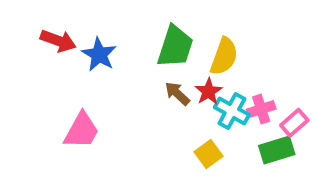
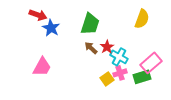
red arrow: (58, 41) -> (38, 15), moved
yellow semicircle: (224, 56) -> (142, 19), moved
pink cross: (261, 109) -> (120, 73), moved
pink rectangle: (294, 123) -> (151, 63), size x1.5

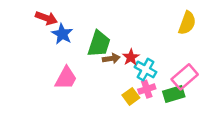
yellow semicircle: (142, 19) -> (187, 23), moved
green trapezoid: (90, 24) -> (99, 44), moved
brown arrow: (91, 48) -> (111, 58), turned 128
pink trapezoid: (42, 67) -> (66, 78), moved

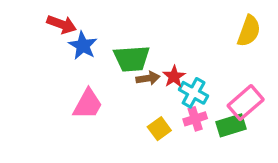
green trapezoid: (99, 44) -> (132, 59), turned 68
yellow square: (131, 96) -> (159, 129), moved

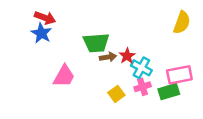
blue star: (83, 46) -> (41, 33), moved
pink rectangle: (246, 103) -> (179, 75), turned 30

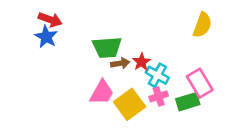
pink rectangle: (179, 75) -> (200, 83), turned 70
pink trapezoid: (64, 76) -> (102, 92), moved
yellow square: (116, 94) -> (130, 104), size x1.6

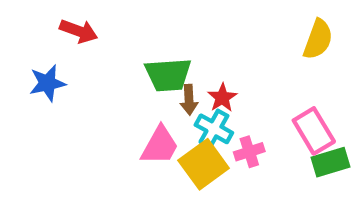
blue star: (46, 37) -> (47, 83), moved, turned 30
brown arrow: (120, 63) -> (189, 100), turned 96
cyan cross: (157, 75) -> (214, 129), moved
green rectangle: (188, 102) -> (330, 162), moved

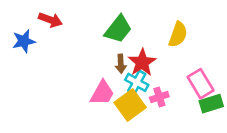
yellow semicircle: (318, 39) -> (178, 35), moved
green trapezoid: (168, 75) -> (118, 29), moved, turned -48
blue star: (47, 83) -> (24, 41), moved
red star: (222, 98) -> (142, 62), size x1.5

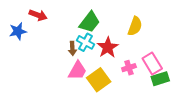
brown arrow: (121, 64) -> (72, 48), moved
cyan cross: (137, 82) -> (85, 42), moved
pink cross: (159, 97) -> (129, 68), moved

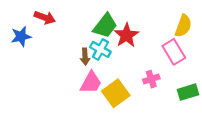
yellow semicircle: (135, 26) -> (183, 26), moved
red star: (108, 47) -> (126, 35), moved
pink rectangle: (152, 64) -> (174, 52), moved

